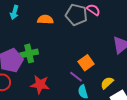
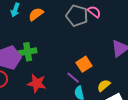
orange semicircle: (45, 20) -> (36, 14), moved, turned -42

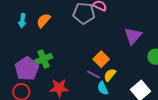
yellow semicircle: (104, 85) -> (110, 75), moved

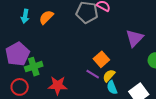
green cross: (43, 59) -> (34, 67), moved
purple pentagon: (27, 69) -> (18, 54), moved
cyan semicircle: (103, 88) -> (112, 87), moved

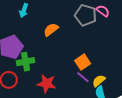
orange semicircle: (46, 17) -> (51, 30), moved
orange square: (101, 59) -> (83, 62), moved

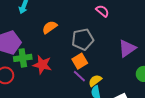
gray pentagon: (86, 15) -> (83, 39), moved, turned -30
red star: (47, 84) -> (42, 65), moved

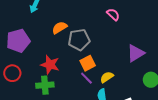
gray pentagon: (83, 39) -> (79, 40), moved
green cross: (23, 58) -> (45, 85), moved
yellow semicircle: (95, 81) -> (107, 77), moved

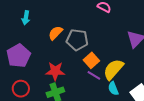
gray pentagon: (79, 40) -> (77, 40), turned 30
yellow semicircle: (107, 77) -> (113, 69), size x1.6

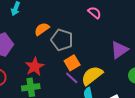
red star: (55, 71) -> (35, 67), turned 30

